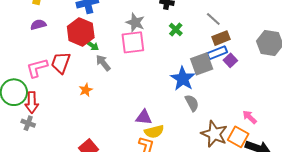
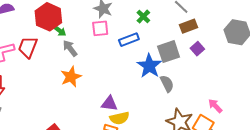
pink square: (133, 42) -> (100, 28), size x0.7
blue rectangle: (217, 53) -> (129, 40), moved
orange star: (86, 90) -> (71, 77), moved, size x1.5
gray semicircle: (192, 103) -> (167, 84), moved

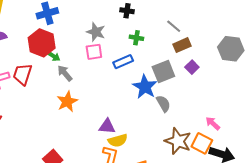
green cross: (143, 17) -> (136, 38), turned -32

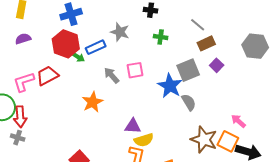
pink square: (94, 52) -> (135, 70), moved
blue rectangle: (123, 62) -> (96, 47), moved
gray arrow: (65, 73) -> (112, 75), moved
red trapezoid: (23, 74) -> (47, 76), turned 45

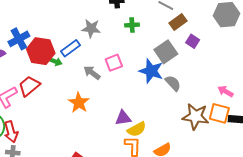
blue cross: (71, 14) -> (19, 39), moved

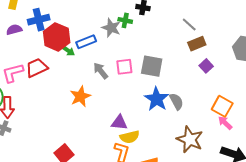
green cross: (132, 25) -> (125, 20), moved
gray square: (166, 52) -> (152, 66), moved, turned 30
blue star: (151, 71) -> (157, 99), moved
orange square: (219, 113) -> (222, 106), moved

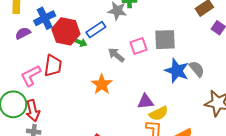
red trapezoid: (37, 68) -> (53, 66), turned 135

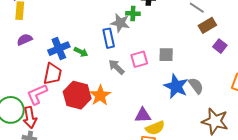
blue cross: (45, 18) -> (59, 49), moved
blue rectangle: (96, 30) -> (109, 38), moved, turned -72
red hexagon: (66, 31) -> (77, 95), moved
gray square: (165, 40) -> (166, 55), size x0.7
pink L-shape: (31, 76) -> (37, 94), moved

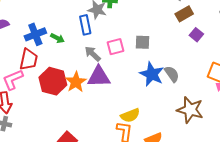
purple triangle: (143, 115) -> (99, 77), moved, size x1.4

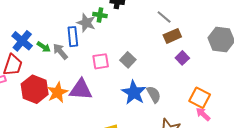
blue cross: (35, 34) -> (22, 41), turned -35
gray square: (142, 42) -> (128, 60), turned 35
gray arrow: (93, 54) -> (60, 51), moved

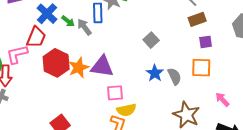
purple square: (182, 58) -> (206, 42), turned 32
pink square: (101, 61) -> (115, 93), moved
blue star: (134, 93) -> (155, 73), size x0.7
orange square: (200, 98) -> (201, 68), moved, turned -30

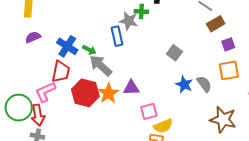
gray arrow: (84, 27) -> (101, 66), moved, size x1.4
purple triangle: (102, 66) -> (131, 88), size x0.7

